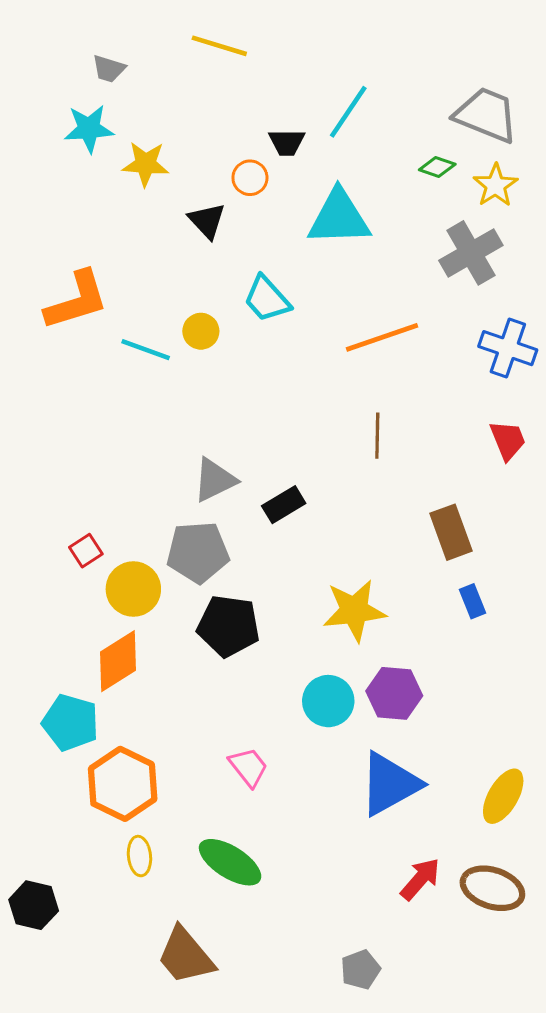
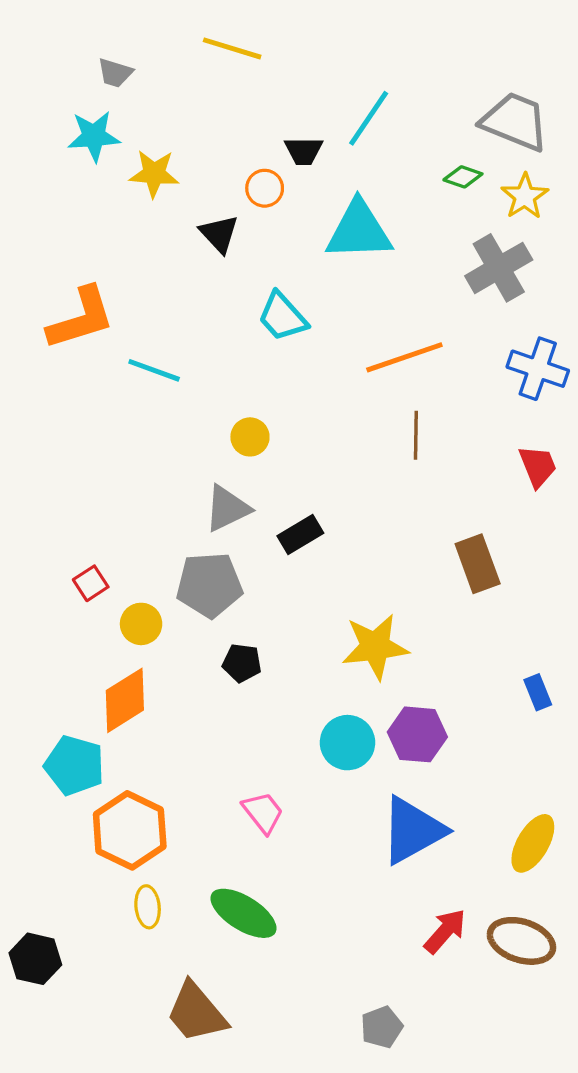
yellow circle: (201, 331) -> (250, 437), moved
brown line: (377, 436) -> (416, 435), moved
yellow circle: (133, 589) -> (141, 624), size x0.7
blue rectangle: (472, 601) -> (538, 692), moved
black pentagon: (228, 626) -> (242, 663), size x0.6

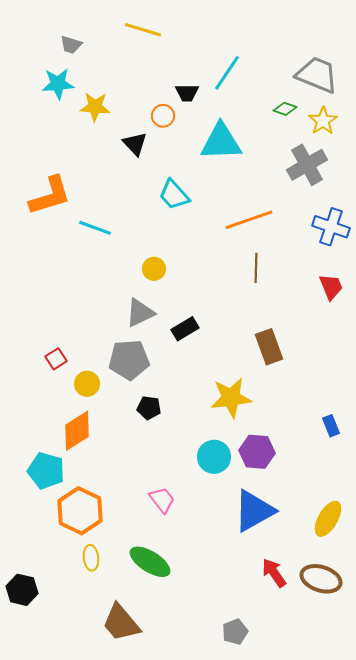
brown rectangle: (478, 564) -> (269, 347), moved
red arrow: (445, 931) -> (274, 573), turned -76

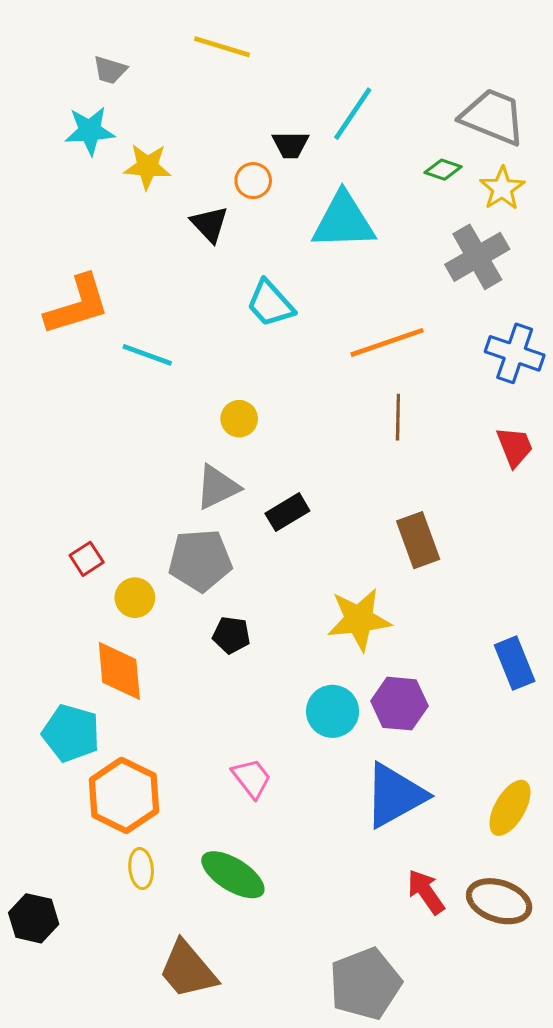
blue rectangle: (331, 426) -> (515, 663), size x1.5
orange diamond: (77, 431) -> (119, 671), turned -63
gray pentagon: (235, 632) -> (365, 984), size x1.8

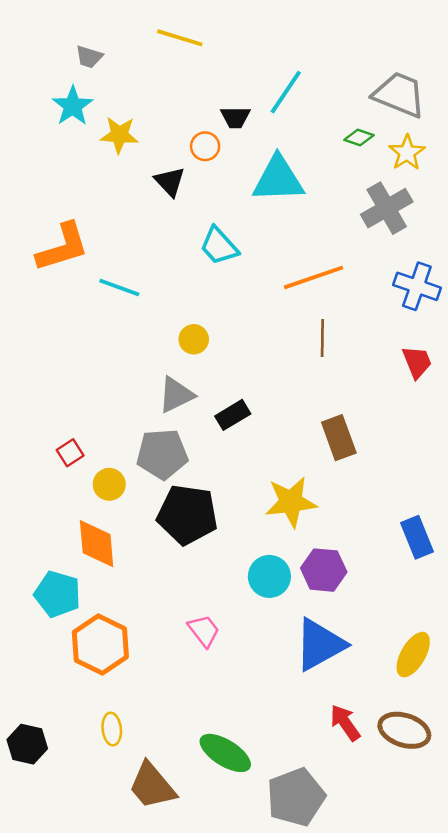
cyan star: (90, 131) -> (73, 106), turned -30
black pentagon: (231, 635) -> (187, 515), size x2.0
yellow ellipse: (141, 869) -> (112, 729), moved
green ellipse: (233, 875) -> (225, 753), moved

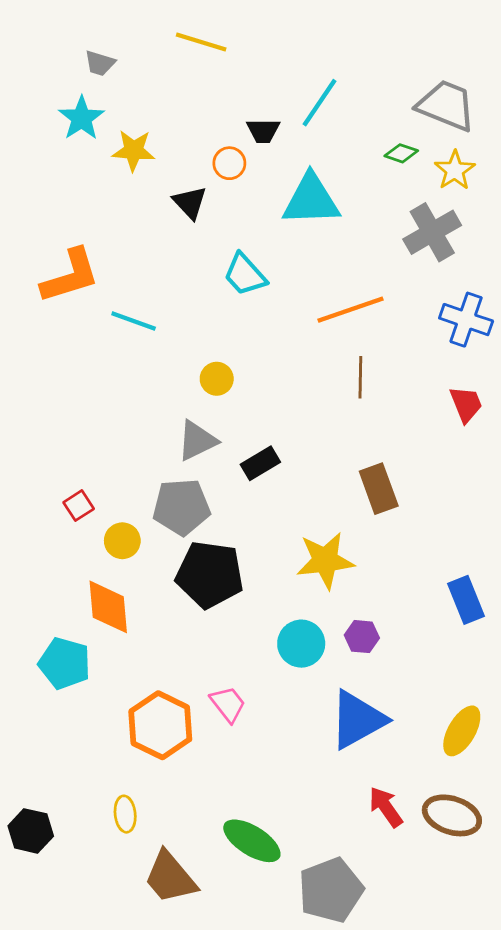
purple hexagon: (324, 570) -> (362, 637), size x0.7
orange hexagon: (100, 645) -> (160, 725), moved

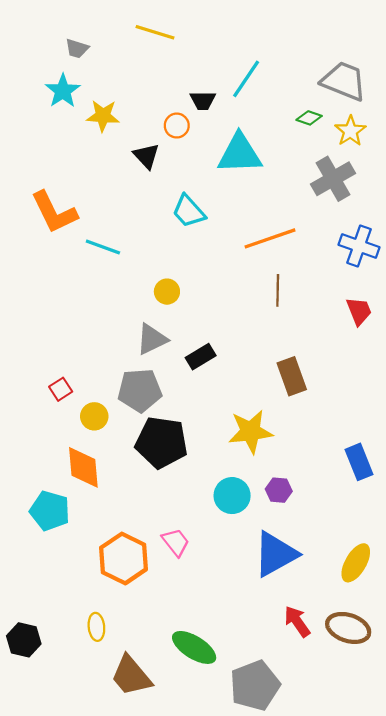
orange L-shape: (70, 276) -> (54, 212), turned 81

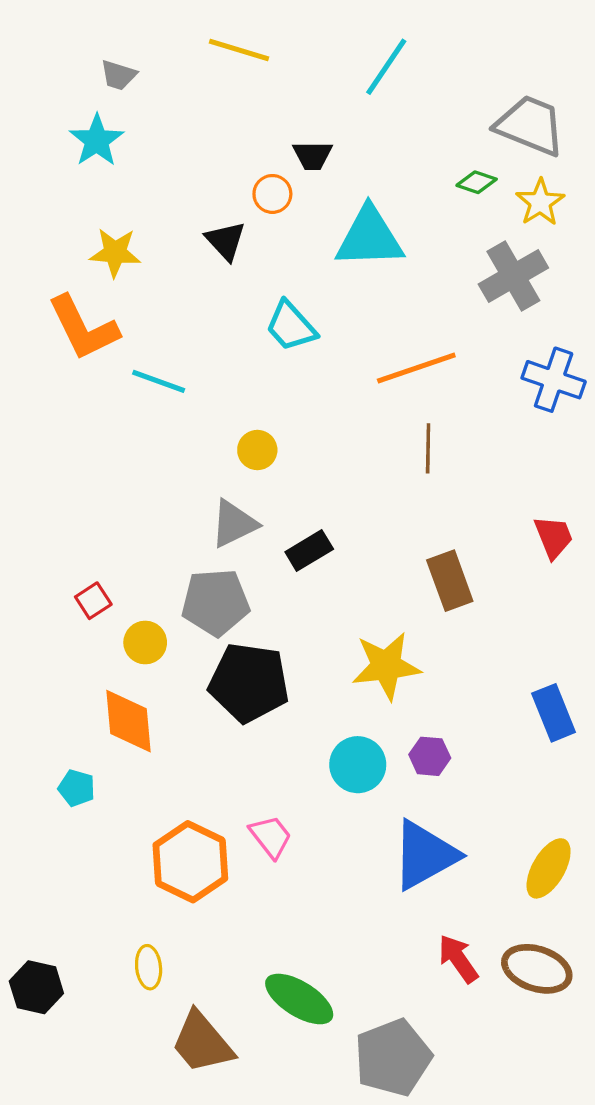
cyan line: (246, 79) -> (386, 67), moved
yellow star: (103, 116) -> (115, 253), moved
red trapezoid: (359, 311) -> (554, 537), moved
cyan pentagon: (50, 511) -> (77, 788), size x0.6

